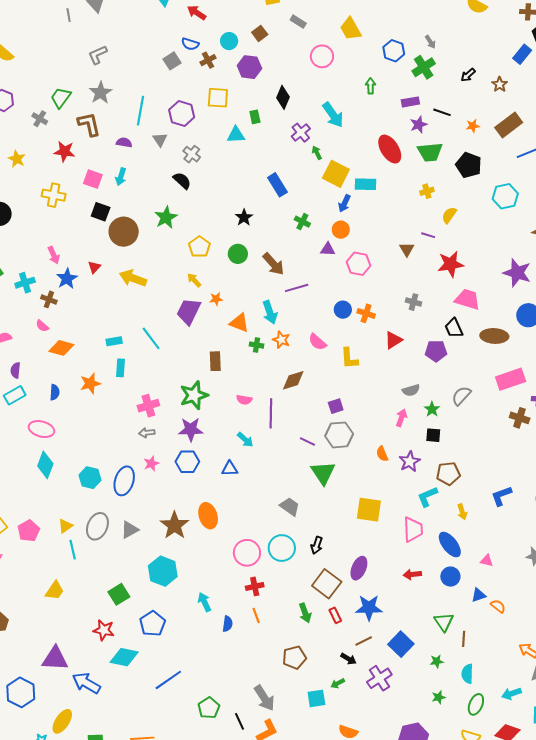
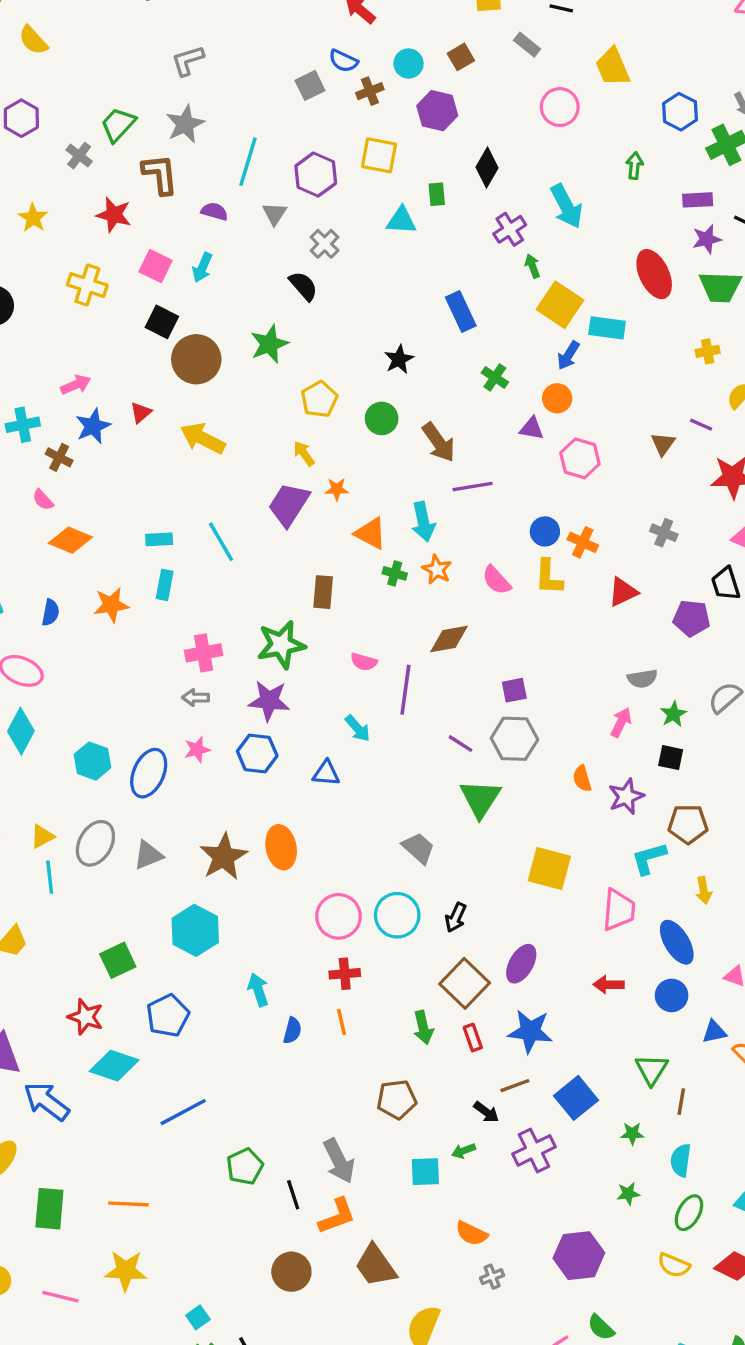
pink arrow: (54, 255) -> (76, 385), turned -96
yellow L-shape: (349, 358) -> (549, 577), moved

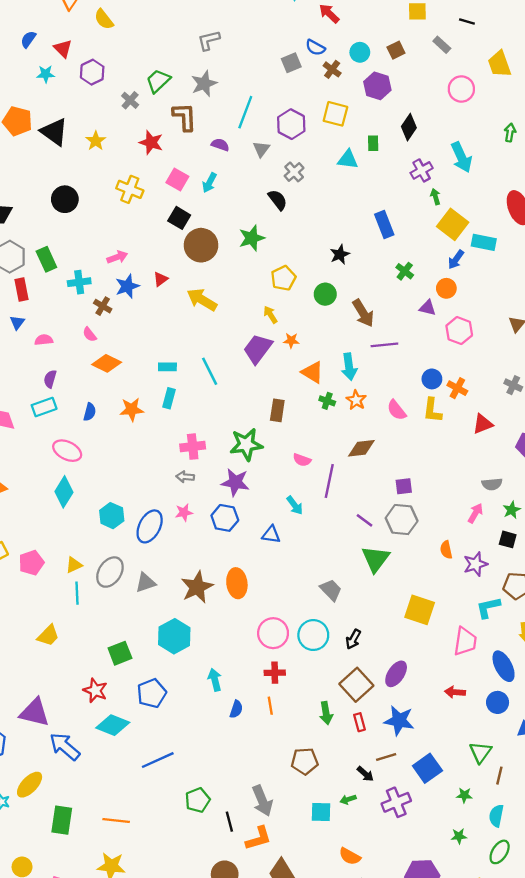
brown cross: (370, 91) -> (332, 69), turned -36

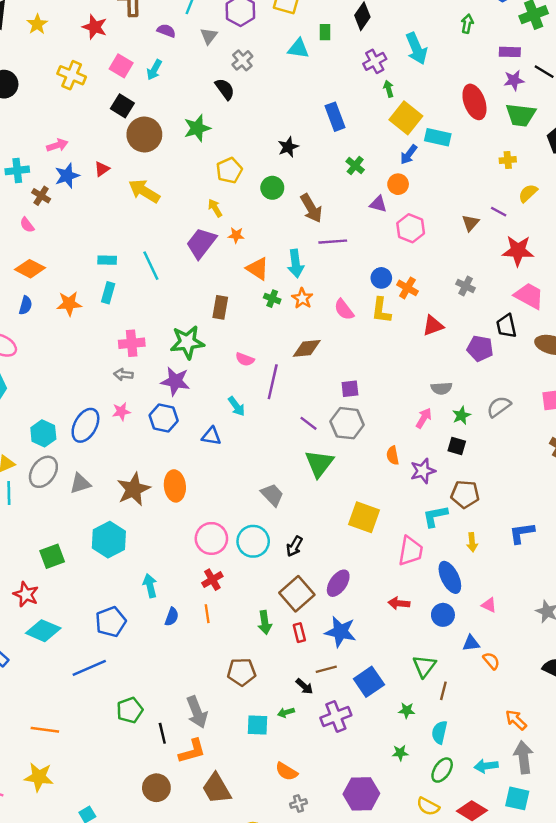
orange diamond: (107, 363) -> (30, 269), moved
cyan hexagon: (112, 516) -> (43, 433), moved
red cross: (275, 673) -> (212, 580), turned -30
blue pentagon: (152, 693) -> (111, 622), moved

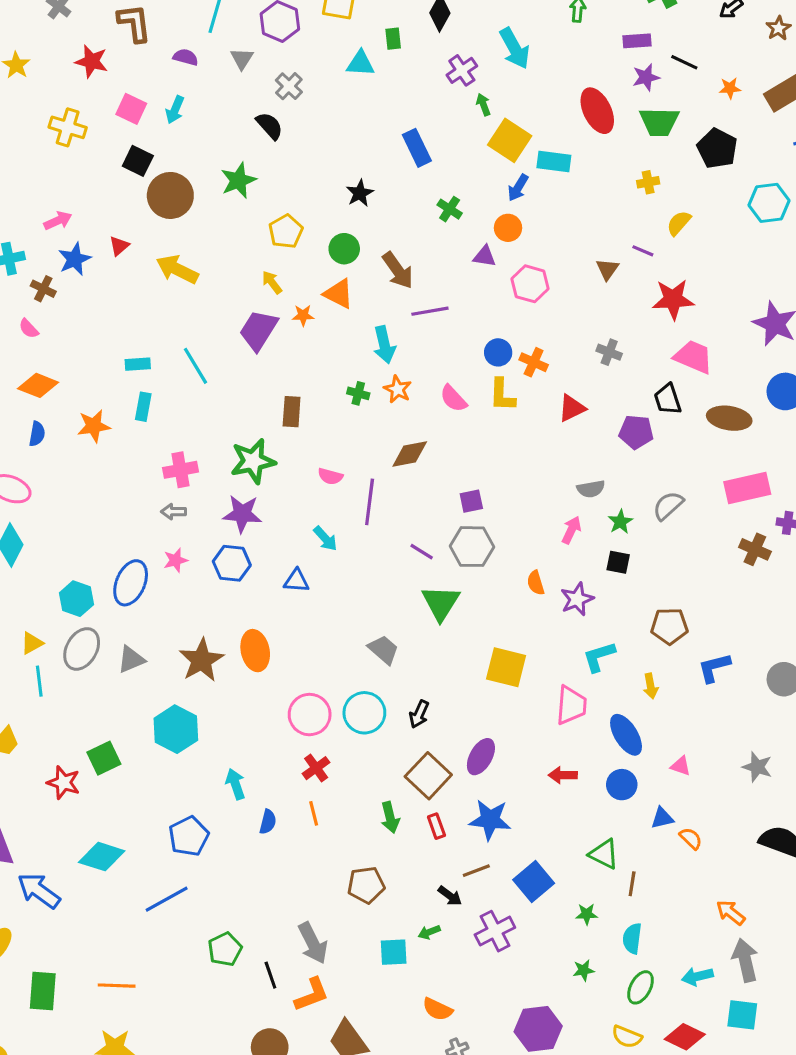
orange triangle: (258, 269) -> (339, 294), moved
brown pentagon: (465, 494) -> (669, 626), moved
red star: (26, 594) -> (63, 783), moved
green triangle: (424, 666) -> (604, 854), turned -35

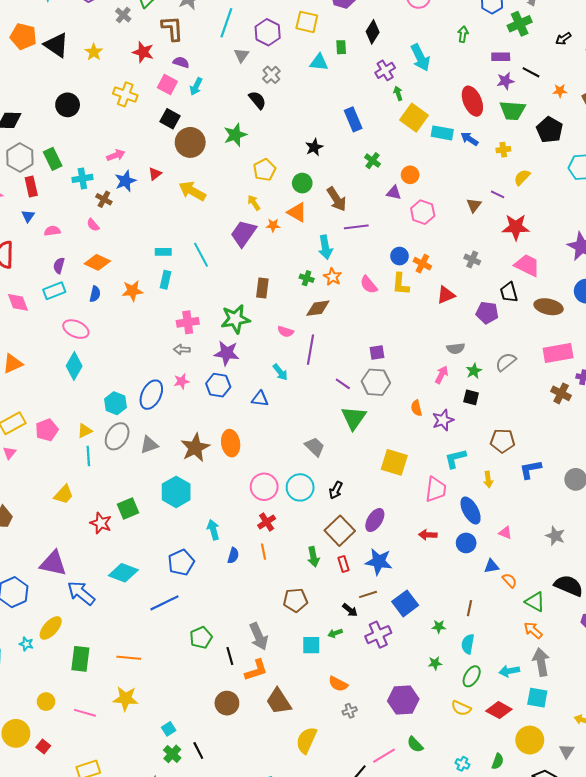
purple semicircle: (186, 57) -> (181, 62), moved
blue arrow: (518, 188) -> (469, 139), moved, turned 90
brown diamond: (410, 454) -> (318, 308), moved
green triangle: (604, 854) -> (535, 602), moved

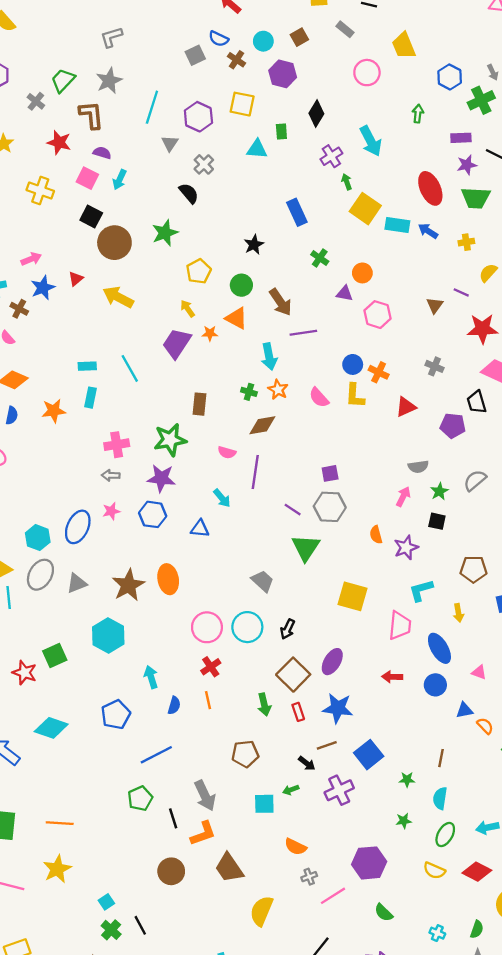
blue line: (164, 603) -> (156, 755), moved
yellow star: (126, 699) -> (57, 869), turned -30
pink line: (384, 756) -> (333, 896), moved

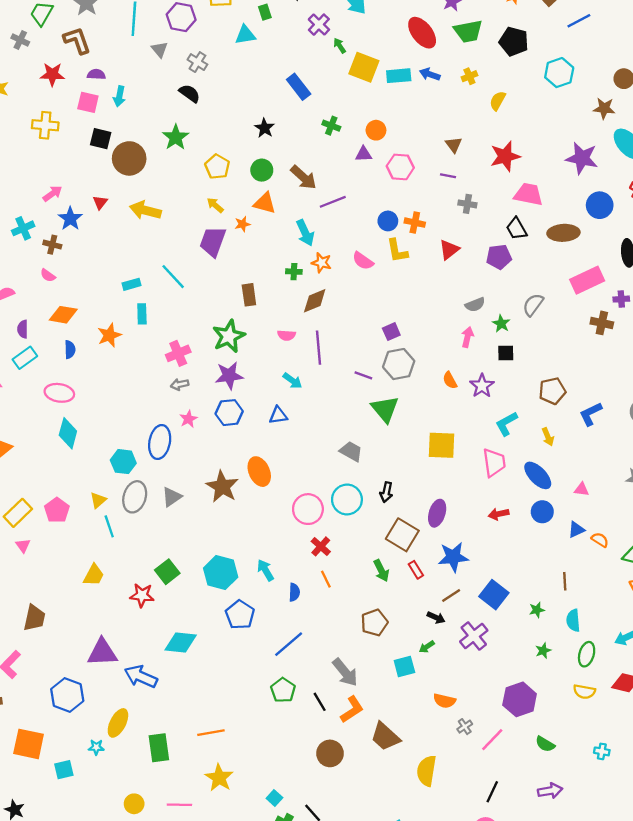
purple line: (461, 292) -> (448, 176), moved
cyan hexagon: (108, 636) -> (221, 573), moved

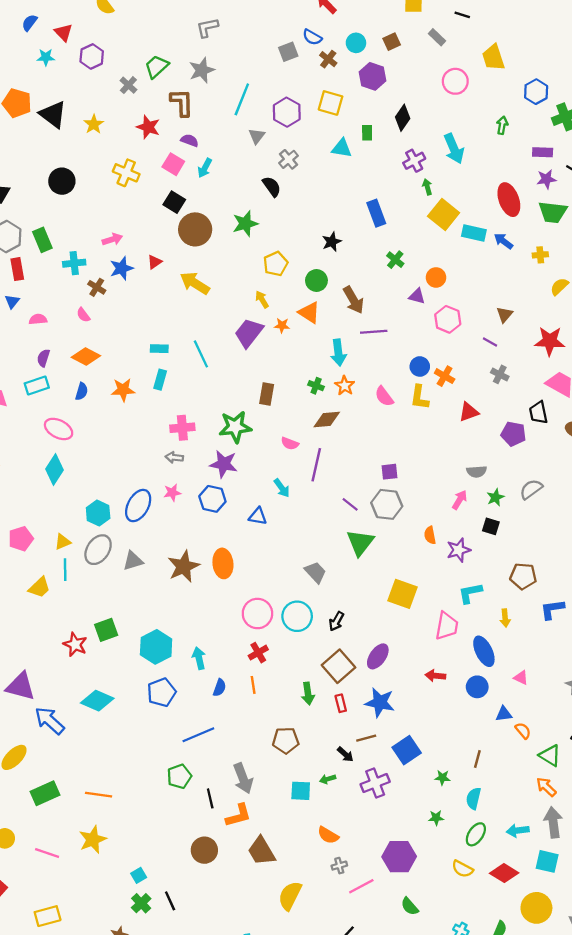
yellow trapezoid: (94, 575) -> (39, 587), moved
green rectangle: (159, 748) -> (45, 793), turned 56

